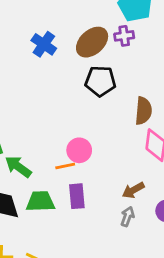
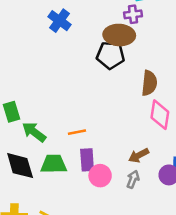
brown ellipse: (92, 42) -> (119, 35), moved, turned 44
pink circle: (79, 150) -> (100, 176), moved

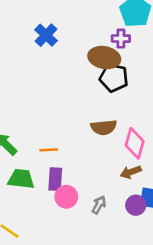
black pentagon: (111, 55) -> (114, 78), moved
brown semicircle: (149, 83) -> (104, 127), moved, turned 70
brown arrow: (139, 155) -> (131, 172), moved

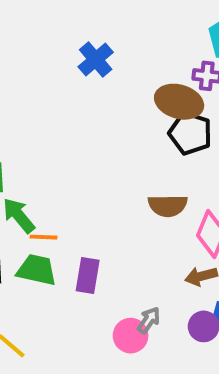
orange line: (49, 150) -> (43, 237), moved
pink circle: (66, 197) -> (131, 336), moved

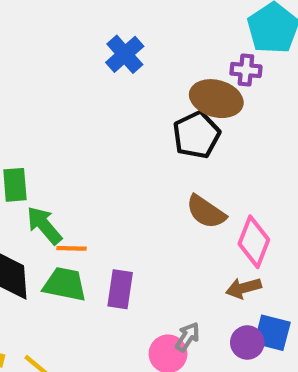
black pentagon: (190, 133) -> (196, 135), moved, turned 30
brown semicircle: (168, 206) -> (206, 212), turned 36

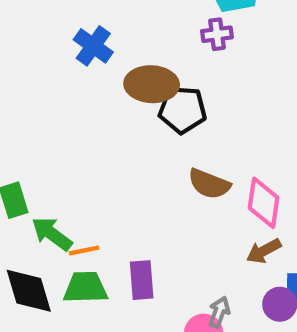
brown ellipse: (216, 99) -> (152, 84), moved
black pentagon: (196, 135) -> (182, 110), turned -30

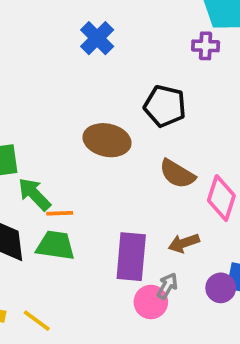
brown ellipse: (152, 84) -> (107, 140), moved
brown arrow: (264, 251) -> (184, 243), moved
purple rectangle: (142, 280) -> (131, 257), moved, size x1.4

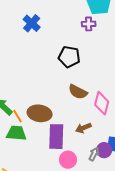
brown ellipse: (107, 140) -> (40, 113), moved
orange line: (60, 213) -> (18, 116), turned 64
gray arrow: (167, 286) -> (94, 154), moved

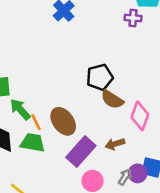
black pentagon: (69, 57) -> (100, 77), moved, turned -30
brown ellipse: (40, 113) -> (63, 121), turned 40
purple rectangle: (56, 137) -> (81, 151), turned 35

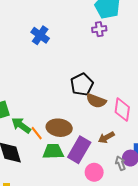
brown ellipse: (63, 121) -> (59, 128), turned -35
green trapezoid: (33, 143) -> (53, 151), moved
gray arrow: (125, 177) -> (120, 163), turned -40

